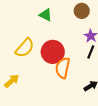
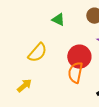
red circle: (53, 52) -> (79, 57), moved

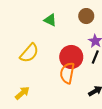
yellow arrow: (24, 86) -> (22, 93), moved

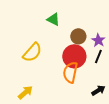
brown circle: (86, 16) -> (78, 36), moved

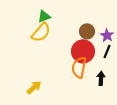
green triangle: (53, 19) -> (44, 16), moved, turned -48
yellow semicircle: (32, 52) -> (41, 32), moved
black arrow: (98, 90) -> (101, 78), moved, turned -56

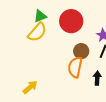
brown circle: (87, 31) -> (81, 51), moved
red circle: (83, 51) -> (71, 21), moved

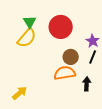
green triangle: (40, 16) -> (30, 22), turned -40
orange semicircle: (75, 67) -> (65, 73), turned 70

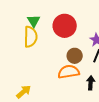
yellow semicircle: (27, 38) -> (31, 37), turned -40

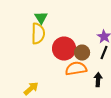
red circle: (65, 26) -> (64, 49), moved

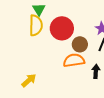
red circle: (64, 49) -> (62, 28), moved

